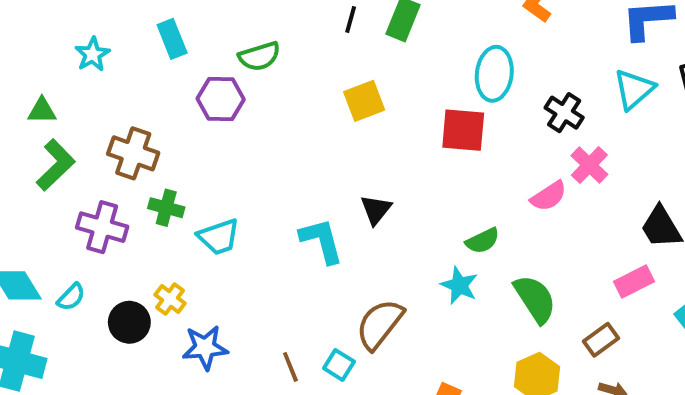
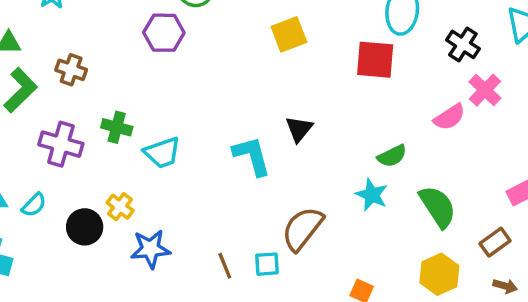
brown cross: (133, 153) -> (71, 70), moved, size x0.7
cyan square: (339, 365) -> (267, 264), turned -36

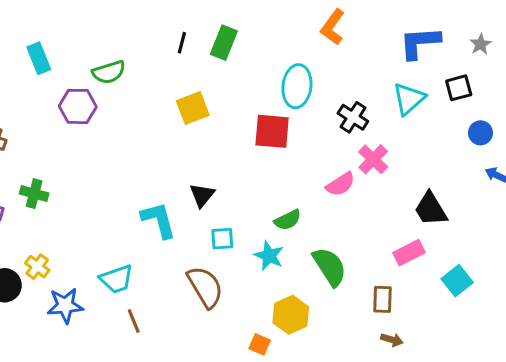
cyan trapezoid: (162, 153) -> (117, 279), moved
brown semicircle: (302, 229) -> (205, 287), turned 111
brown rectangle: (495, 242) -> (382, 299), turned -52
cyan square: (267, 264) -> (222, 239), moved
yellow hexagon: (439, 274) -> (291, 315), moved

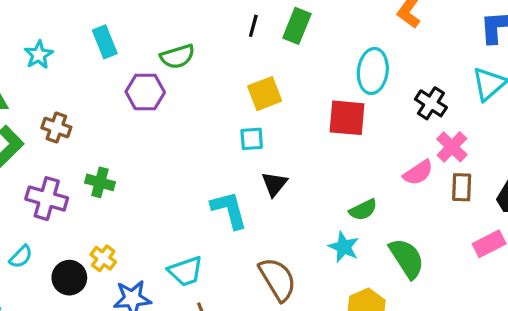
cyan square: (222, 239) -> (252, 139), moved
brown rectangle: (382, 299) -> (462, 187), moved

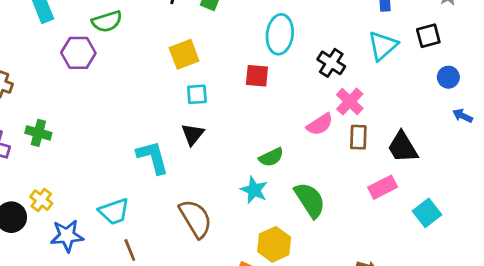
red square: (347, 118) -> (257, 76), size x0.7
cyan square: (252, 139) -> (197, 94), moved

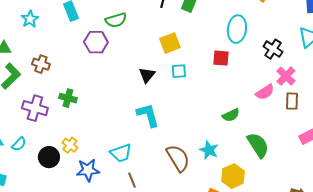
black triangle: (193, 134) -> (147, 75), moved
cyan star: (254, 190) -> (209, 150), moved

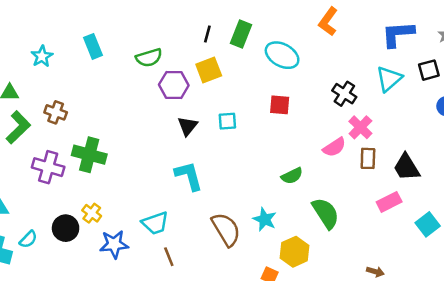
cyan ellipse: (237, 29) -> (282, 55), moved, turned -68
purple hexagon: (96, 42) -> (174, 85), moved
yellow square: (170, 43) -> (209, 70), moved
green cross: (68, 98) -> (89, 155), size x1.5
cyan semicircle: (19, 144) -> (28, 239), moved

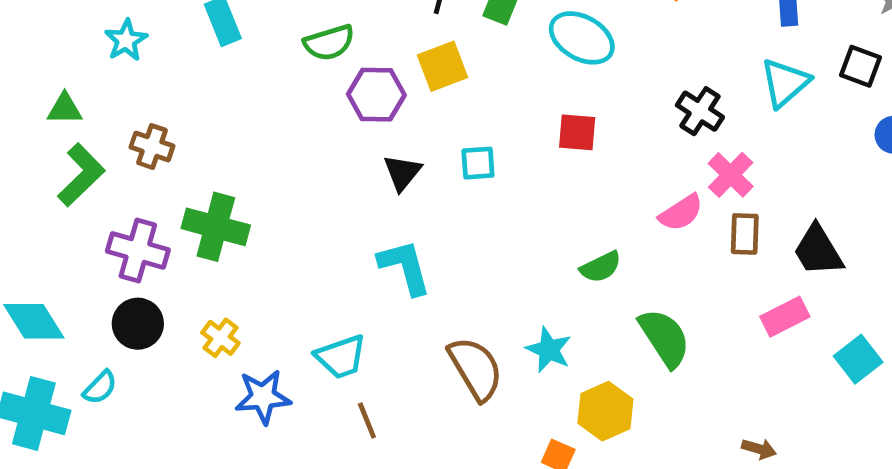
black square: (429, 70) -> (861, 66), turned 35
black circle: (66, 228) -> (138, 324), moved

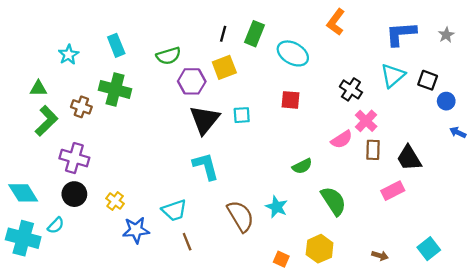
black square: (861, 66) -> (428, 80), moved
black triangle: (402, 173) -> (205, 120), size x1.6
green cross: (216, 227) -> (115, 89), moved
cyan square: (858, 359) -> (429, 249), moved
yellow hexagon: (605, 411) -> (320, 249), moved

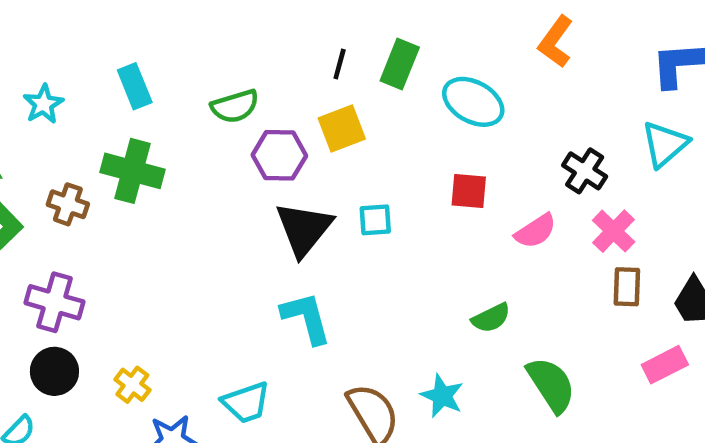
pink semicircle: (342, 139) -> (536, 231), moved

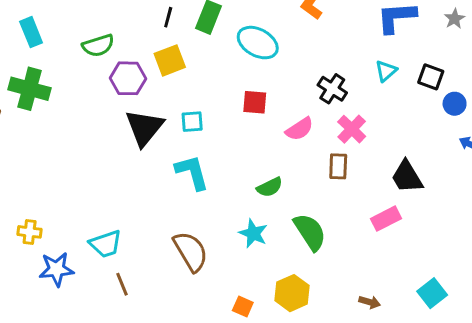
cyan triangle: (665, 144) -> (386, 71), size x0.7
brown rectangle: (627, 287) -> (338, 166), moved
cyan L-shape: (306, 318) -> (192, 172), moved
yellow cross: (132, 385) -> (30, 232), turned -30
cyan star: (442, 396) -> (253, 233), moved

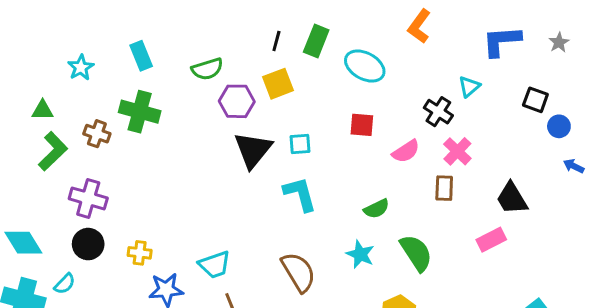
cyan triangle: (386, 71) -> (469, 87), moved

